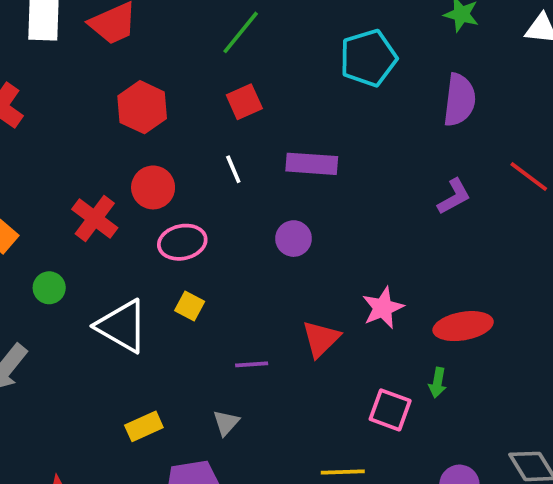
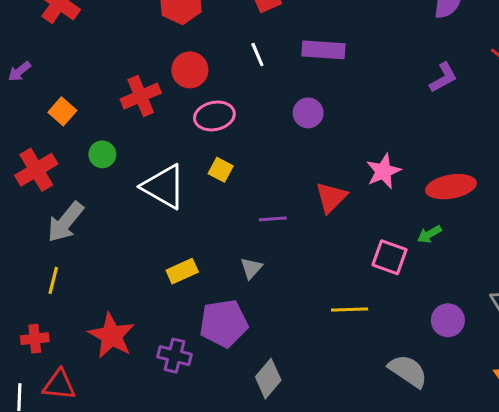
red cross: (95, 218) -> (141, 96), turned 30
green arrow: (438, 383) -> (429, 234), turned 50

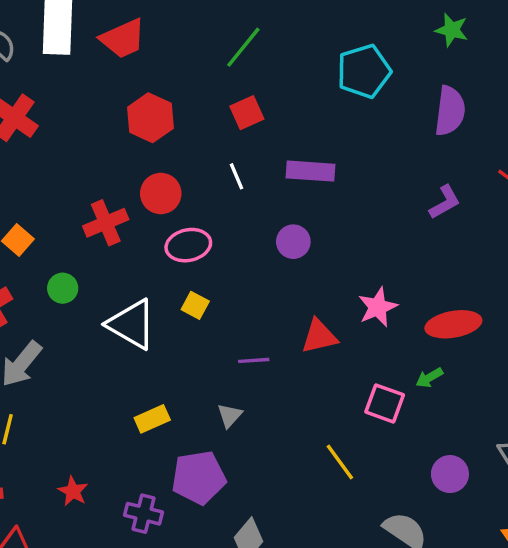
red triangle: (331, 197) -> (319, 336), turned 32
yellow line: (350, 310) -> (340, 462), turned 56
red star: (112, 336) -> (73, 491), size x0.6

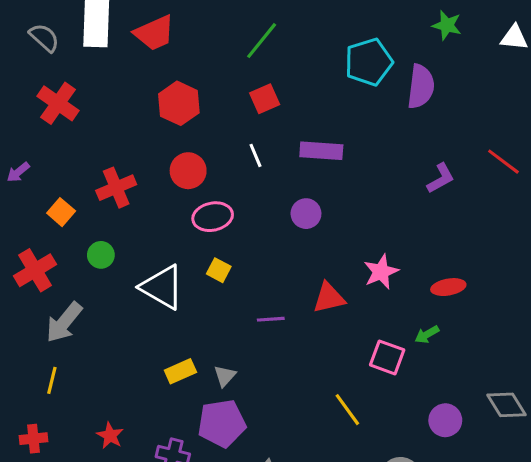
purple semicircle: (450, 111) -> (421, 87), moved
red cross: (106, 223) -> (116, 188), moved
red ellipse: (453, 324) -> (448, 287), size x0.7
gray triangle: (230, 416) -> (225, 376), moved

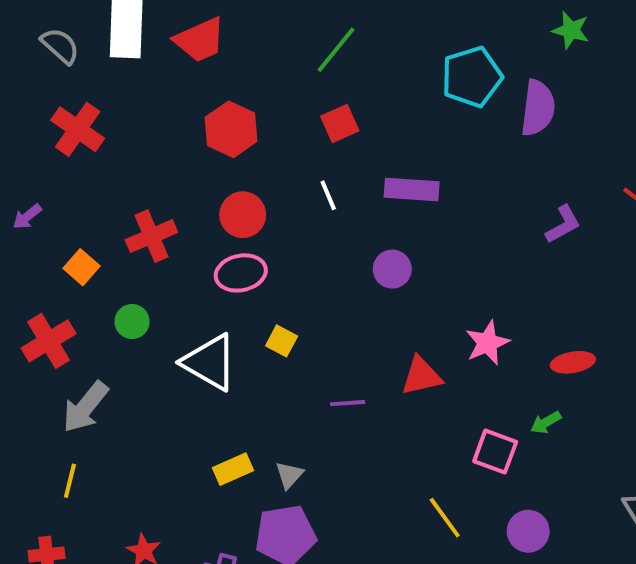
pink ellipse: (213, 217) -> (241, 273), moved
purple circle: (445, 420) -> (528, 531), moved

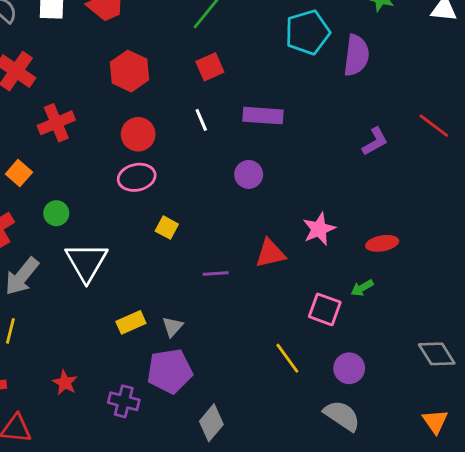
red cross: (151, 236) -> (56, 123), moved
white triangle: (210, 362) -> (86, 262), moved, turned 30

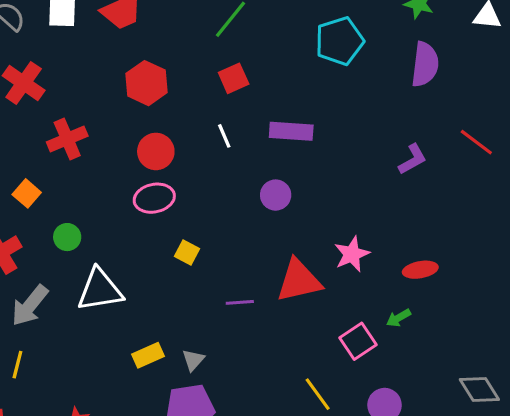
purple semicircle: (356, 55) -> (425, 64), moved
red triangle: (270, 253) -> (299, 281), size x1.4
white triangle: (86, 262) -> (100, 290), turned 51
pink square: (325, 309) -> (358, 341), turned 36

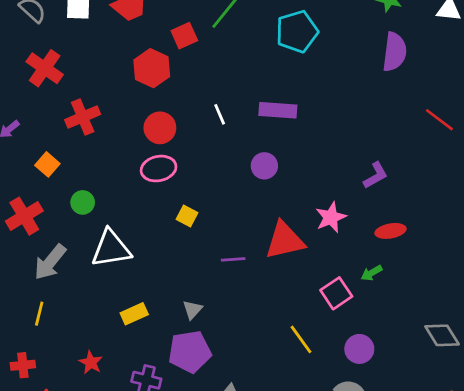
cyan pentagon: (339, 41) -> (297, 32), moved
red square: (234, 78) -> (184, 36), moved
purple L-shape: (413, 159) -> (376, 175), moved
yellow rectangle: (148, 355) -> (134, 314), moved

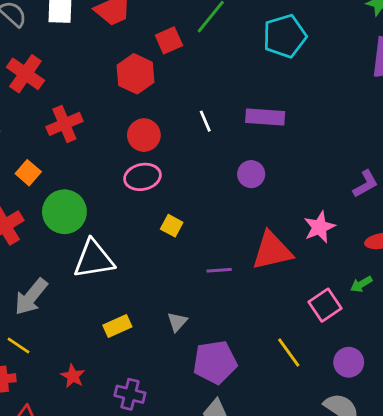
green circle: (83, 202) -> (64, 212), size x1.8
gray arrow: (50, 262) -> (31, 297), moved
yellow line: (39, 314) -> (18, 346), moved, turned -70
purple pentagon: (190, 352) -> (215, 362), moved

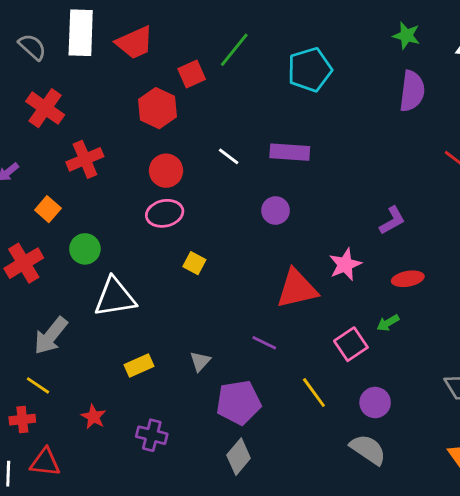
white line: (205, 121) -> (229, 156), turned -30
green circle: (64, 212) -> (85, 249), size x0.7
purple line: (219, 270) -> (264, 343), moved, turned 30

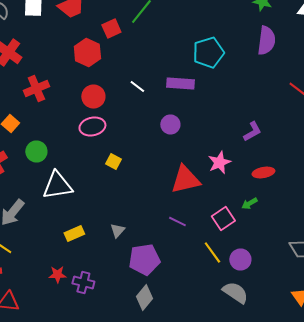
cyan pentagon: (310, 70) -> (208, 52), moved
purple line: (264, 343) -> (177, 222), moved
yellow line: (314, 393) -> (212, 252), moved
red star: (93, 417) -> (57, 274), moved, turned -30

